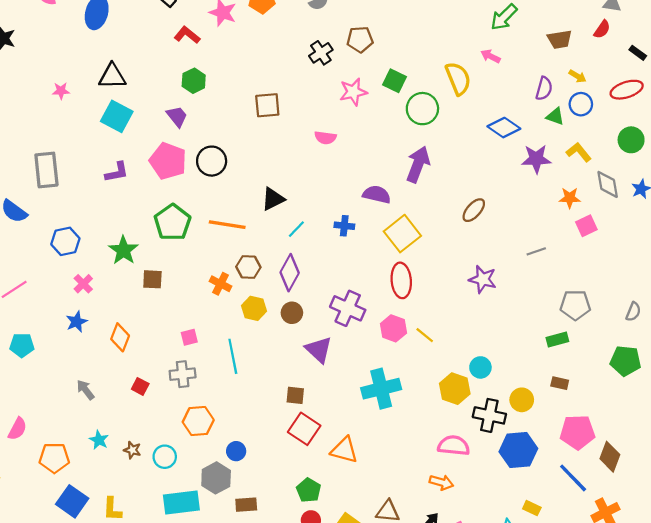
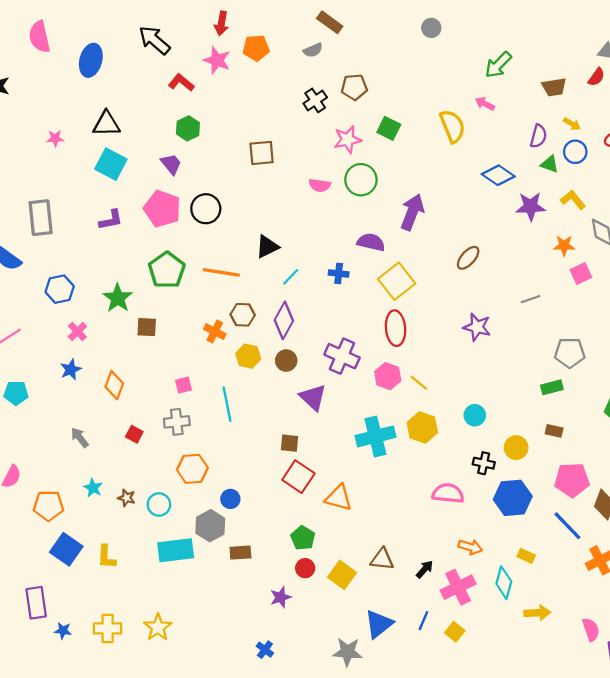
green circle: (422, 109) -> (361, 180), moved
yellow hexagon: (455, 389) -> (422, 428), moved
black cross: (489, 415) -> (484, 463), size x0.7
orange arrow: (441, 482) -> (470, 547), moved

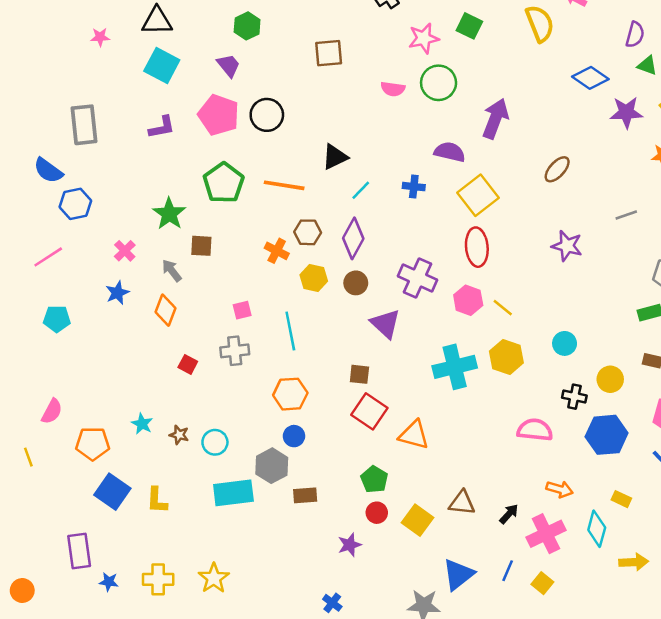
blue hexagon: (60, 289) -> (75, 204), moved
gray arrow: (80, 438) -> (172, 271), moved
orange hexagon: (192, 469) -> (290, 394), moved

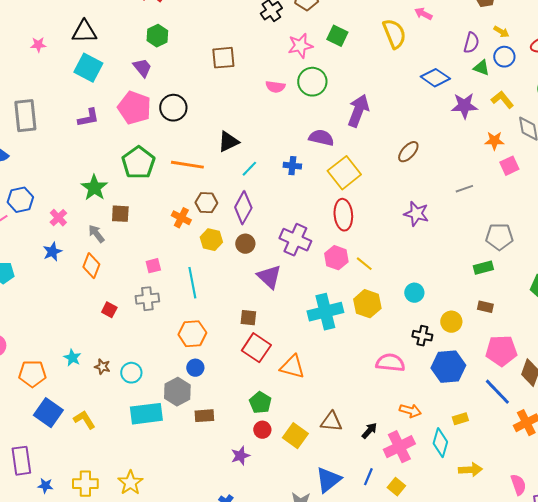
blue hexagon: (75, 204) -> (20, 200), moved
yellow rectangle: (621, 499) -> (460, 419), turned -42
yellow L-shape: (157, 500) -> (84, 420), turned 145

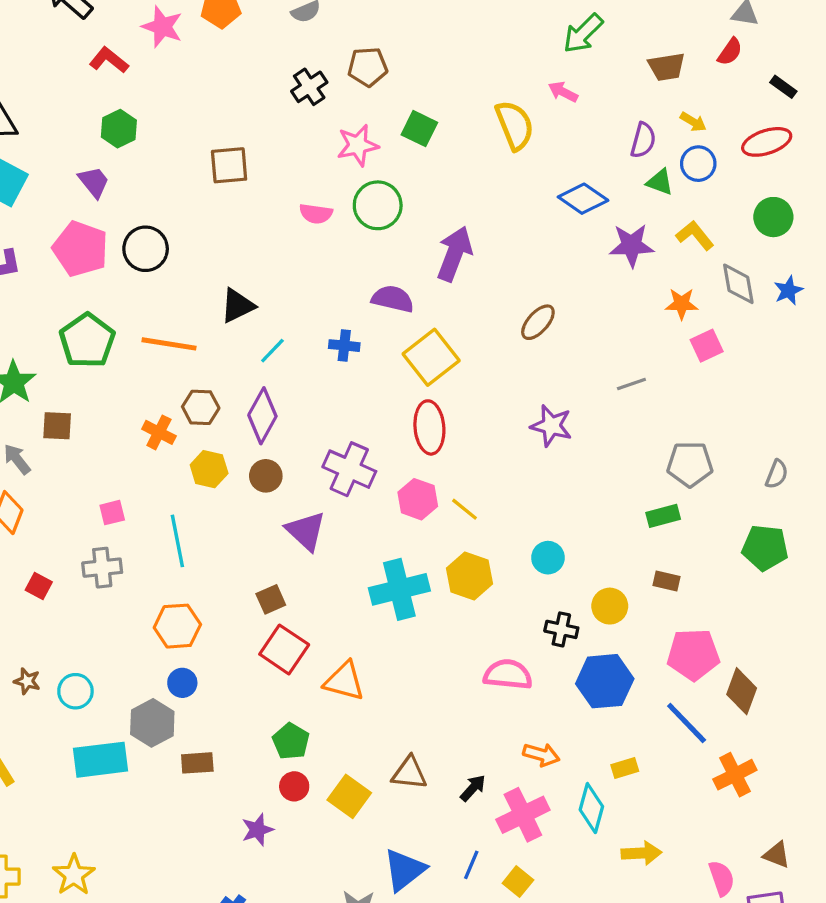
brown square: (248, 318) -> (271, 599), turned -30

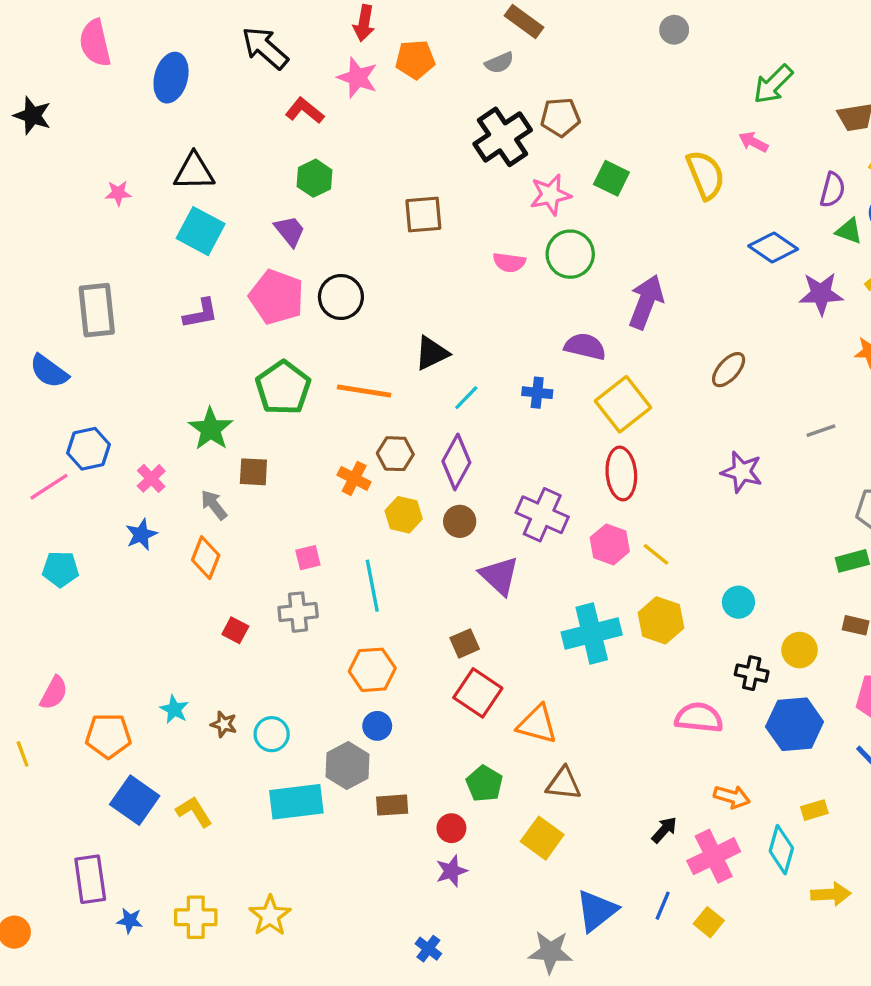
black cross: (309, 87) -> (503, 137), size x1.6
brown triangle: (409, 773) -> (564, 784), moved
red circle: (294, 786) -> (451, 828), moved

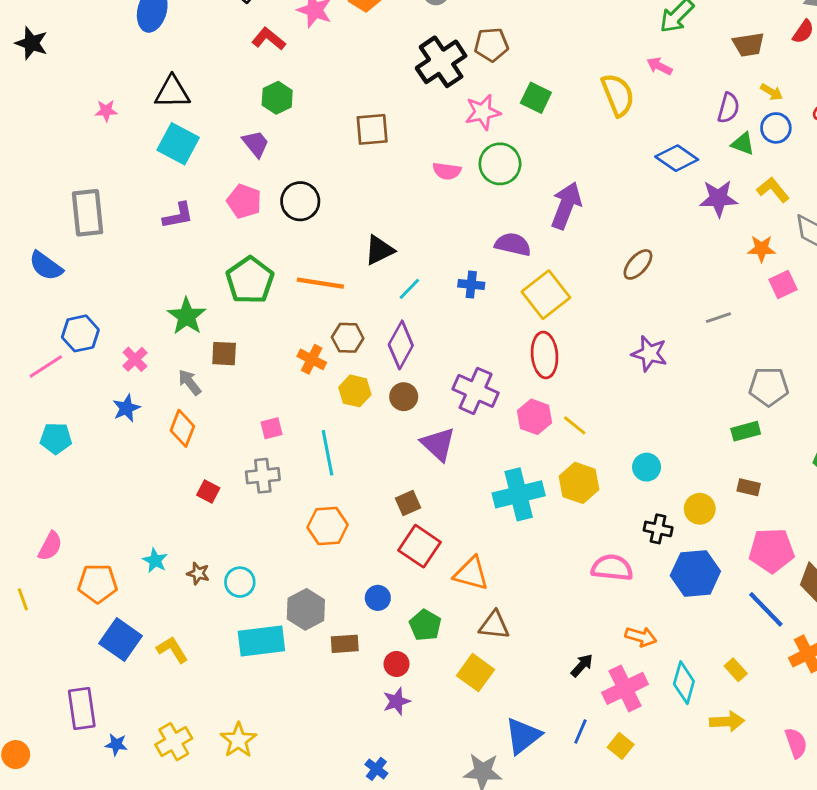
pink pentagon: (277, 297) -> (244, 201), size x0.7
blue circle: (377, 726) -> (378, 598), moved
yellow rectangle: (814, 810) -> (736, 670), moved, turned 65
yellow cross: (196, 917) -> (174, 742), turned -30

